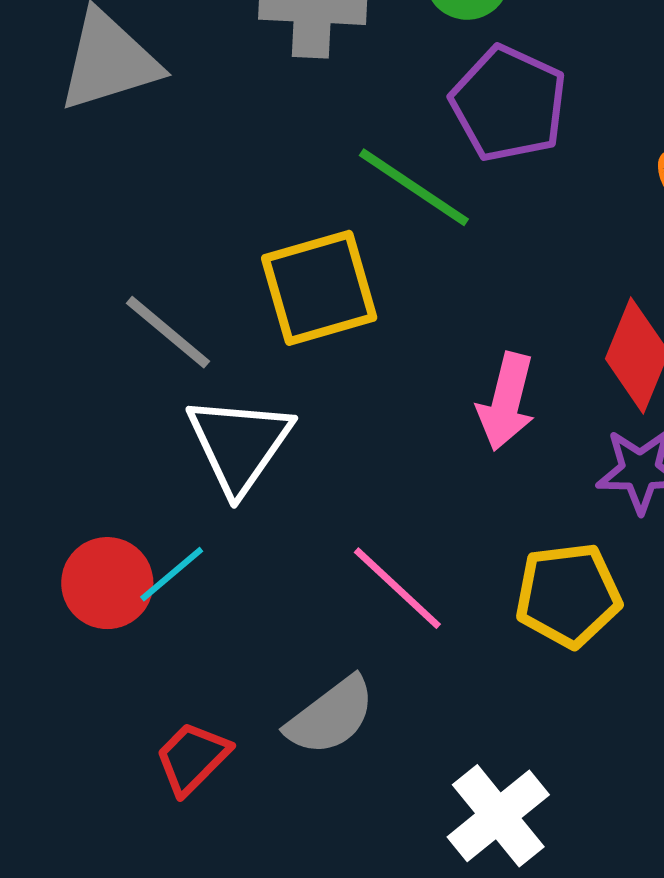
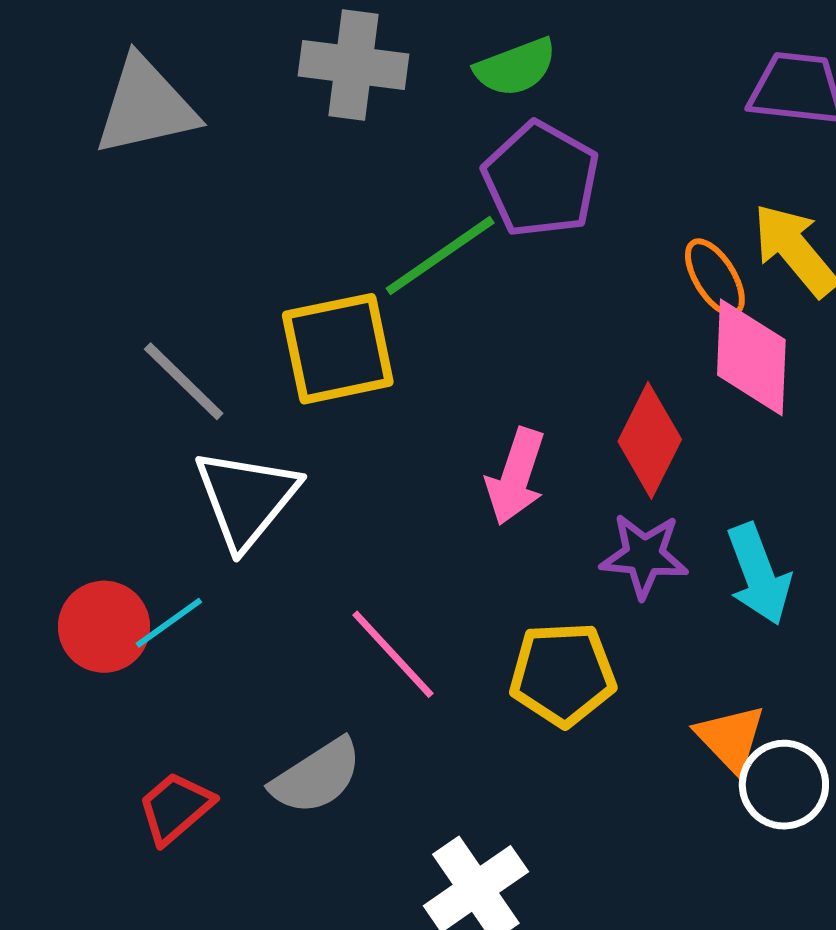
green line: (414, 187) -> (440, 256), turned -73

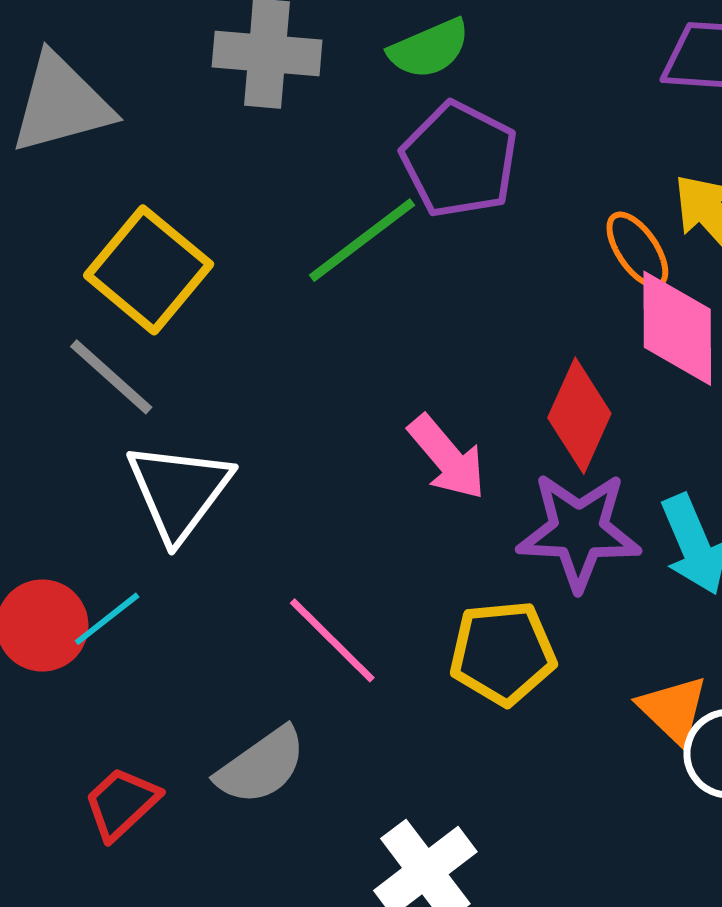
yellow square: (338, 349) -> (149, 270), moved, turned -36
pink arrow: (516, 476) -> (447, 457), turned -56
purple star: (644, 556) -> (579, 531), size x1.4

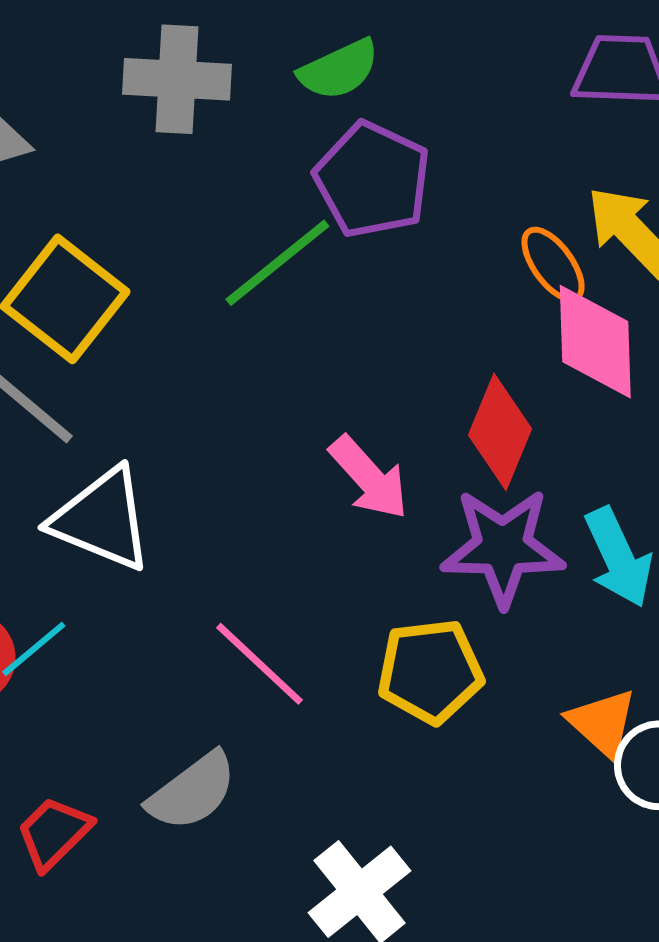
white triangle: (179, 491) -> (102, 519), turned -43

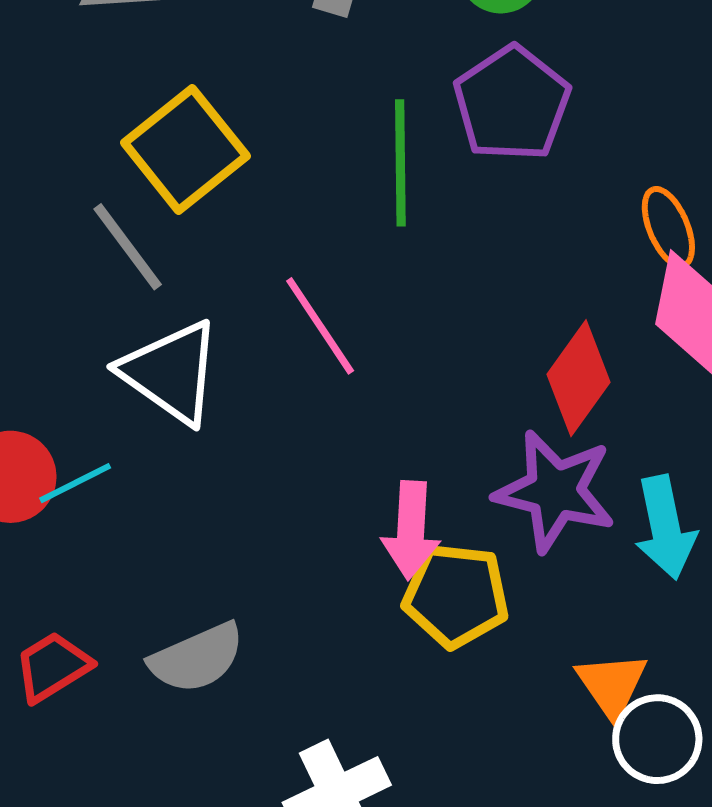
green line: (277, 263) -> (400, 163), turned -65
pink arrow: (369, 478) -> (411, 530), moved, turned 32
pink line: (260, 664) -> (320, 326), moved

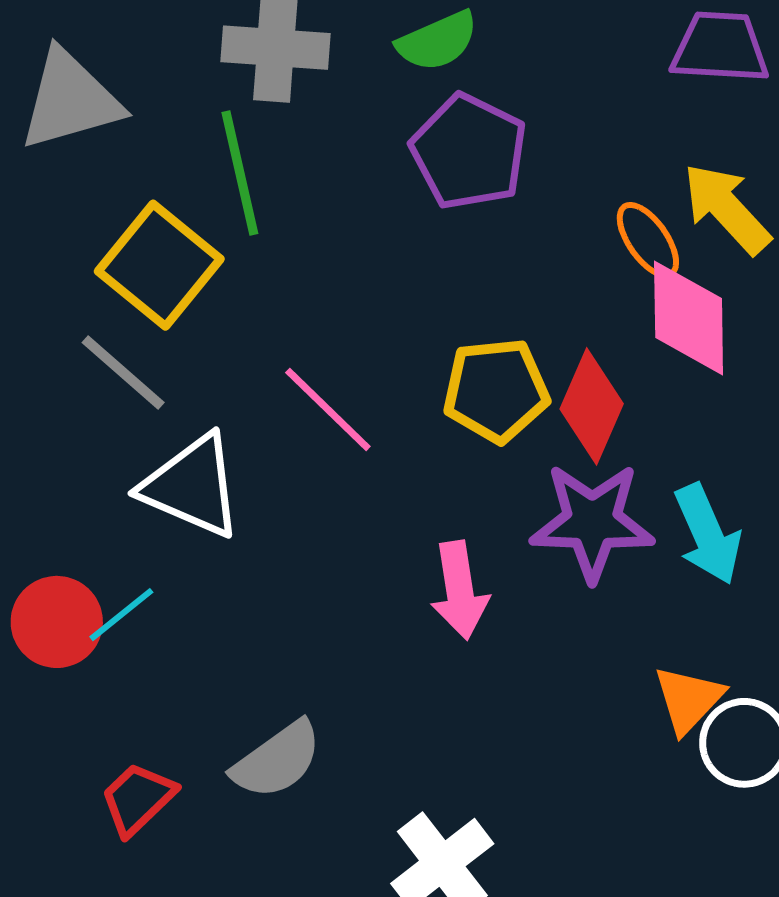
green line: (400, 163) -> (240, 173), moved
yellow pentagon: (456, 595) -> (496, 390), moved
orange triangle: (612, 685) -> (688, 699), turned 30

